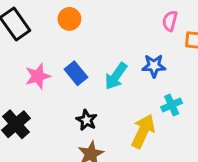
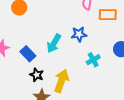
blue rectangle: (76, 73) -> (28, 54), moved
yellow arrow: (143, 131) -> (62, 81), moved

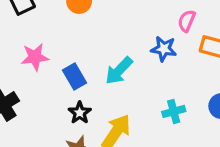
blue star: (79, 34) -> (164, 49), moved

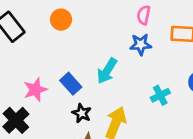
pink semicircle: (187, 21) -> (144, 15), moved
pink star: (35, 57) -> (35, 90), moved

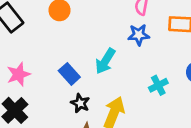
pink star: (35, 90) -> (19, 74), moved

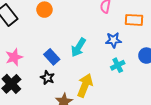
blue star: (139, 35) -> (113, 40), moved
black star: (80, 103) -> (47, 78), moved

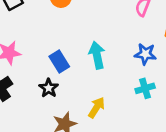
cyan arrow: (78, 47) -> (97, 55), turned 126
yellow arrow: (85, 85) -> (96, 107), size x0.7

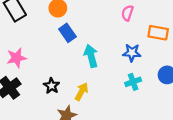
blue rectangle: (59, 61) -> (67, 33), moved
yellow arrow: (96, 107) -> (82, 92), moved

